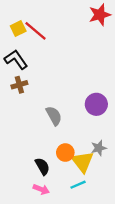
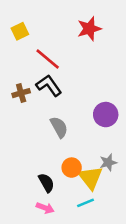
red star: (100, 15) -> (89, 29), moved
red line: (35, 31) -> (48, 59), moved
black L-shape: (16, 60) -> (49, 85), moved

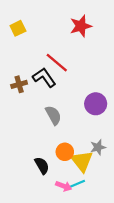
red line: (48, 59) -> (57, 63), moved
pink arrow: (45, 208) -> (64, 186), moved

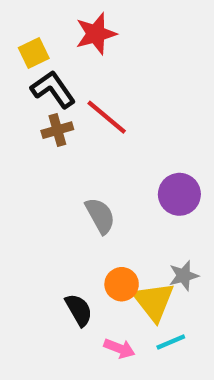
red star: (81, 26) -> (96, 34), moved
black L-shape: (44, 77) -> (53, 89), moved
brown cross: (19, 84) -> (57, 130), moved
cyan line: (77, 184) -> (171, 342), moved

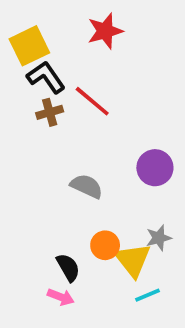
red star: (96, 34) -> (105, 31), moved
yellow square: (34, 53) -> (29, 46), size x1.5
gray semicircle: (100, 216) -> (87, 186), turned -36
pink arrow: (119, 348) -> (61, 297), moved

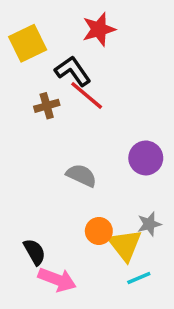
black L-shape: (46, 77) -> (73, 71), moved
black semicircle: (68, 267) -> (35, 252), moved
pink arrow: (61, 297) -> (57, 280), size x1.5

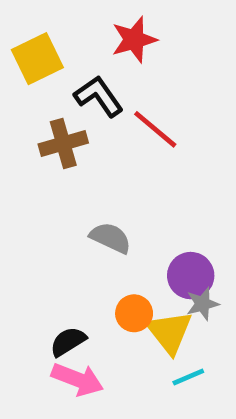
red line: (87, 95) -> (155, 129), moved
brown cross: (47, 106) -> (63, 143), size x1.4
purple circle: (146, 158) -> (191, 276), moved
black semicircle: (35, 252) -> (68, 342), moved, turned -92

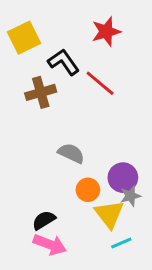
red star: (134, 40) -> (106, 32), moved
orange circle: (134, 313) -> (88, 190), moved

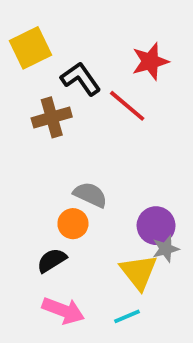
red star: (106, 32) -> (150, 61), moved
orange circle: (88, 190) -> (73, 224), moved
black semicircle: (44, 220) -> (52, 260), moved
cyan line: (121, 243) -> (127, 316), moved

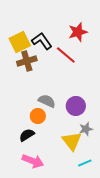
yellow square: (30, 48) -> (20, 42), moved
purple circle: (156, 226) -> (76, 106), moved
cyan line: (127, 316) -> (85, 163), moved

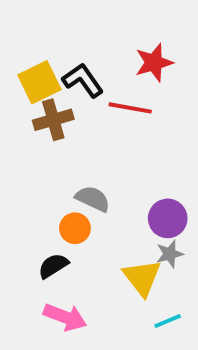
red line: (66, 55) -> (130, 108), turned -30
purple circle: (76, 106) -> (168, 218), moved

